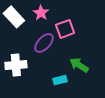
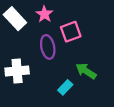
purple ellipse: (44, 43) -> (48, 47), turned -55
cyan rectangle: (60, 80) -> (65, 87), turned -32

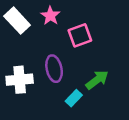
purple ellipse: (48, 47) -> (54, 69), moved
green arrow: (86, 71) -> (97, 80), turned 110

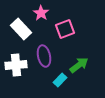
white rectangle: (17, 21) -> (21, 29), moved

